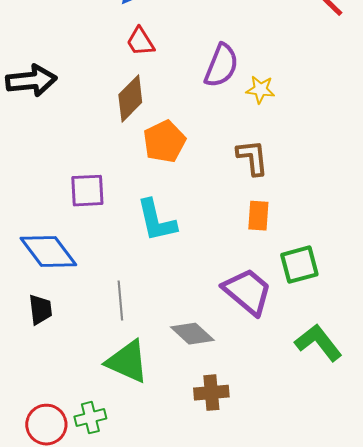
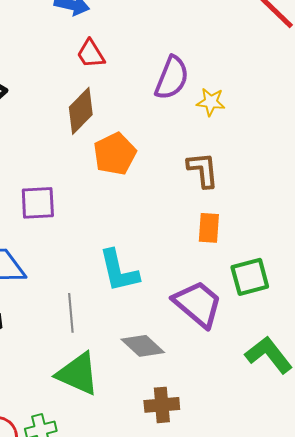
cyan L-shape: (156, 221) -> (119, 271), moved

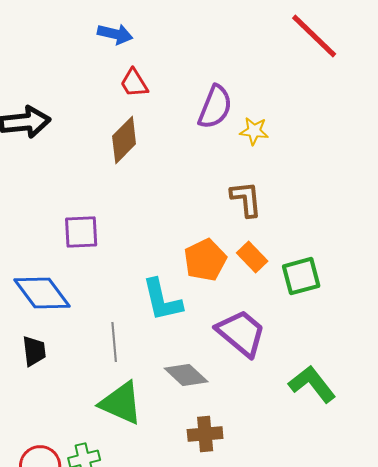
orange pentagon: (115, 154) -> (205, 260), moved
orange rectangle: (209, 228) -> (252, 257), turned -48
green square: (250, 277) -> (301, 276), moved

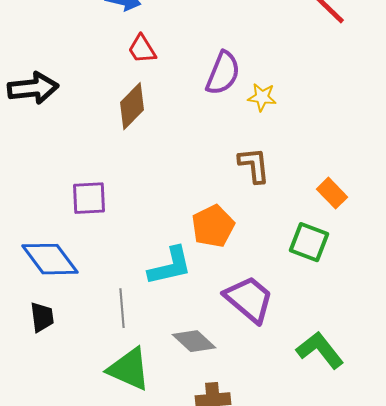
orange rectangle: (252, 257) -> (332, 193), moved
green square: (301, 276) -> (309, 242), turned 36
cyan L-shape: (162, 300) -> (170, 266), turned -90

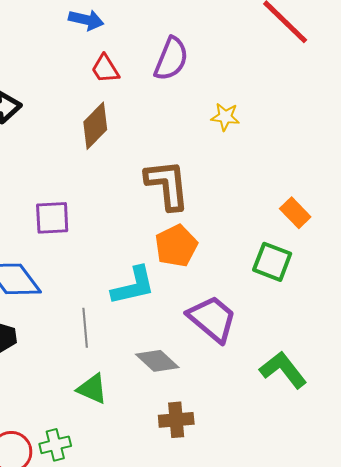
purple semicircle: (223, 73) -> (171, 59), moved
brown L-shape: (254, 165) -> (167, 185), moved, size x1.4
green triangle: (129, 369) -> (92, 389), size x0.7

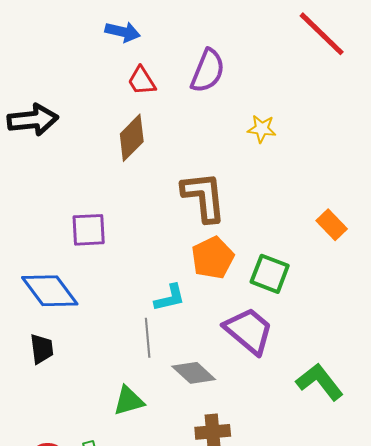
green square: (272, 262) -> (270, 274), moved
cyan L-shape: (133, 286) -> (170, 298), size x0.7
gray line: (85, 328) -> (148, 338), moved
green triangle: (92, 389) -> (129, 401), turned -40

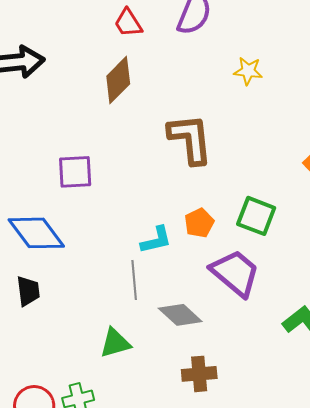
orange pentagon: (213, 258) -> (199, 223), moved, size x0.7

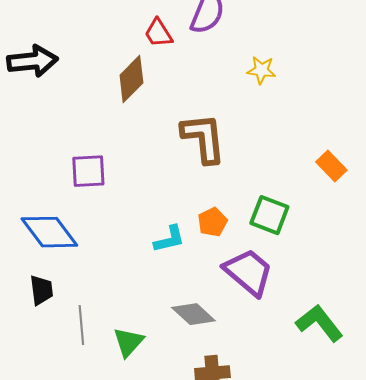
red trapezoid: (128, 23) -> (158, 33), moved
gray line: (134, 280) -> (81, 325), moved
green triangle: (115, 343) -> (128, 342), turned -32

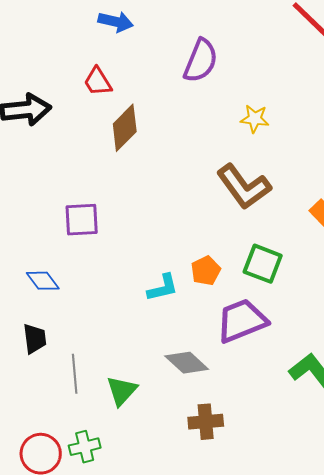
red trapezoid: (158, 33) -> (98, 82), moved
brown L-shape: (203, 138) -> (244, 187), moved, turned 150
blue diamond: (49, 232) -> (43, 281), size x0.6
purple trapezoid: (248, 272) -> (242, 321), turned -62

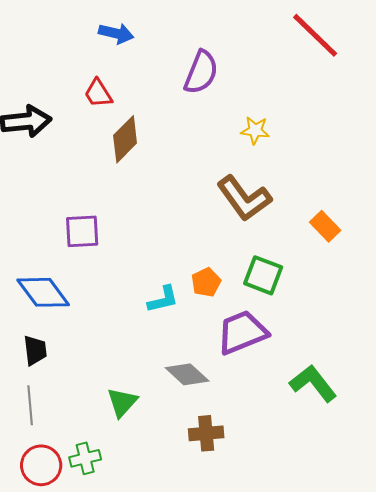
blue diamond: (43, 281) -> (43, 292), size x1.6
gray line: (75, 374) -> (30, 405), moved

